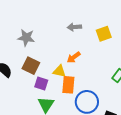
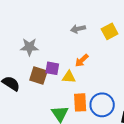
purple square: (41, 84) -> (52, 68), moved
orange rectangle: (68, 85) -> (80, 102), moved

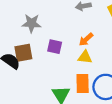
brown square: (38, 75) -> (23, 53), moved, turned -30
yellow triangle: (69, 77) -> (85, 57), moved

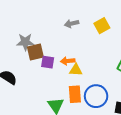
orange arrow: (86, 39) -> (68, 61), moved, turned 40
brown square: (23, 53) -> (35, 52), moved

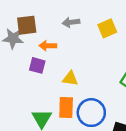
brown square: (35, 52) -> (27, 25), moved
orange arrow: (68, 61) -> (48, 46), moved

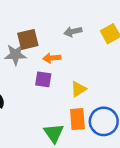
yellow triangle: (70, 79) -> (78, 89), turned -35

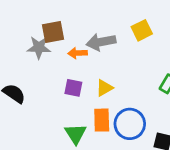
gray arrow: (73, 32) -> (101, 42), moved, size x1.5
purple square: (43, 79) -> (73, 88), moved

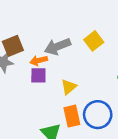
yellow square: (142, 30) -> (94, 41), moved
purple square: (73, 88) -> (38, 75), moved

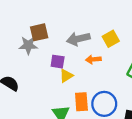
orange arrow: (39, 60) -> (93, 59), moved
yellow triangle: (69, 87) -> (66, 76), moved

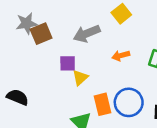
yellow square: (111, 39) -> (121, 14), moved
gray star: (28, 45) -> (27, 23), moved
orange arrow: (93, 59) -> (121, 56), moved

